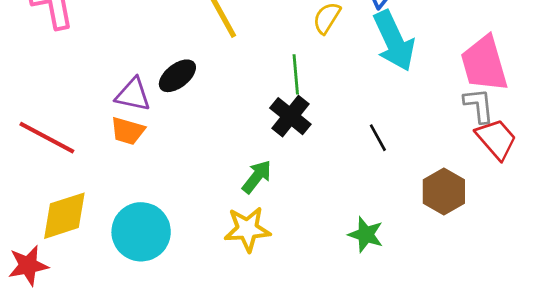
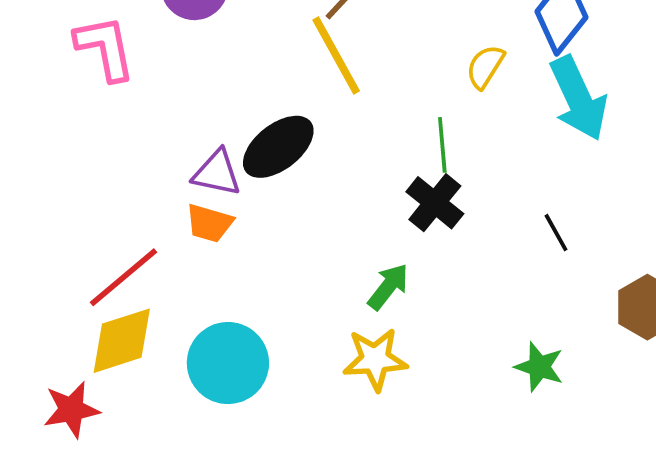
black ellipse: (177, 76) -> (278, 147), size x1.4
red line: (47, 138) -> (124, 277), moved, turned -68

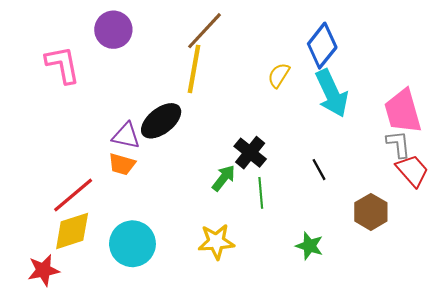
yellow line: (336, 55) -> (194, 69), turned 39
green line: (442, 145) -> (261, 193), moved
green arrow: (388, 287) -> (224, 178), moved

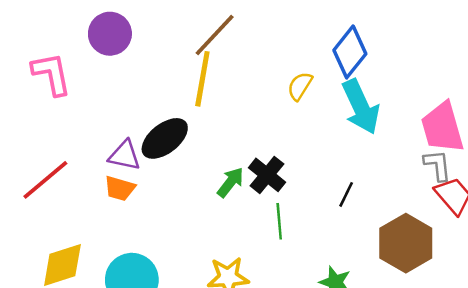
black line: (319, 170) -> (346, 194), turned 55
green arrow: (224, 178) -> (230, 182), moved
red line: (73, 195) -> (45, 180), moved
brown hexagon: (371, 212) -> (406, 243), size x1.4

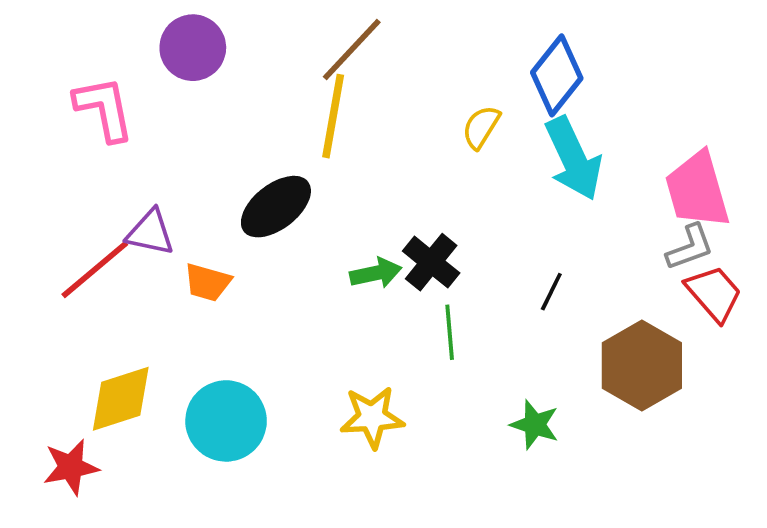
purple triangle: (125, 155) -> (150, 232), moved
gray L-shape: (438, 165) -> (690, 247), turned 76
green arrow: (230, 182) -> (376, 273), turned 40

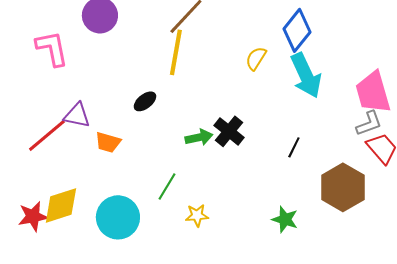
black ellipse: (276, 207) -> (145, 101), size x0.6
green line: (450, 332) -> (167, 186), moved, turned 36
yellow star: (372, 417) -> (197, 215), size x0.7
red star: (71, 467) -> (33, 216), moved

